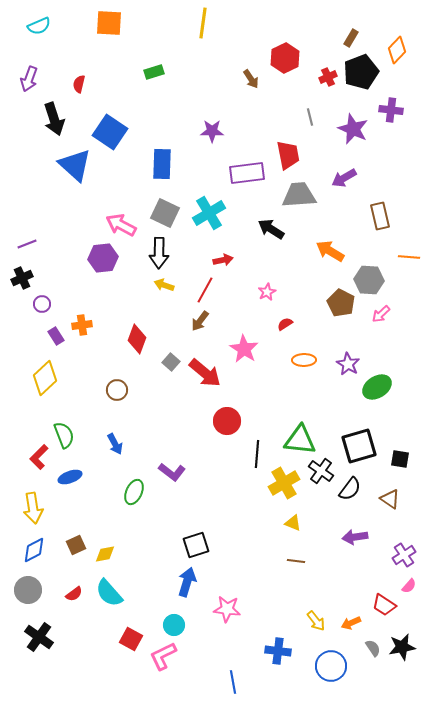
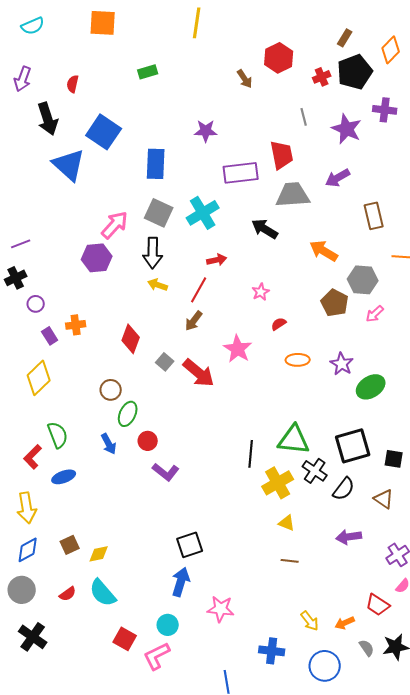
pink arrow: (121, 225) -> (115, 225), turned 104
red circle: (227, 421) -> (148, 441), moved, size x0.7
green ellipse: (134, 492) -> (128, 414), moved

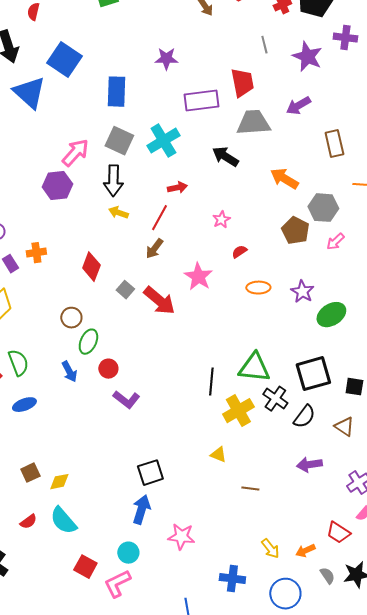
yellow triangle: (287, 523) -> (218, 455), moved

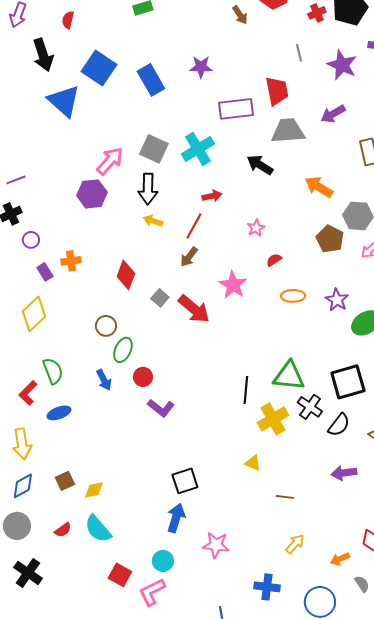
blue rectangle: (116, 92) -> (151, 80), moved, turned -32
yellow arrow: (270, 549) -> (295, 544), moved, turned -100

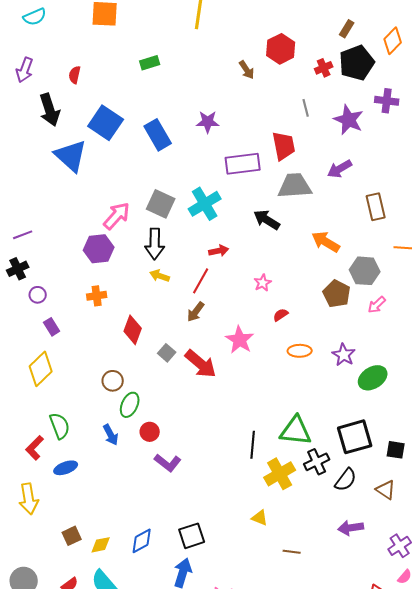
orange cross: (71, 261) -> (97, 296), moved
black cross: (310, 407) -> (317, 462), turned 30
blue diamond: (23, 486) -> (142, 541), moved

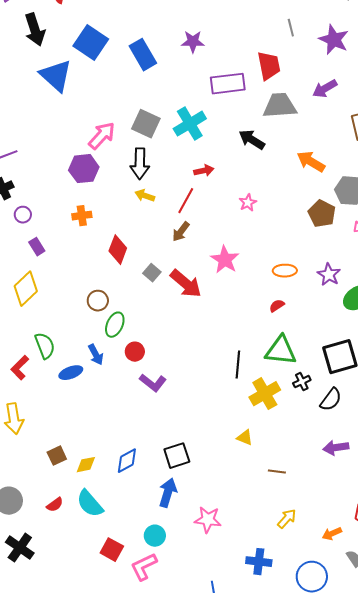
red semicircle: (281, 315) -> (277, 306), moved
black cross: (317, 462) -> (302, 382), size x0.7
blue ellipse: (66, 468) -> (71, 373), moved

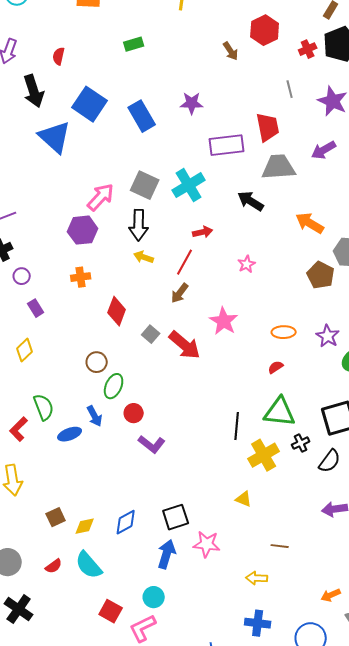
yellow diamond: (26, 289) -> (25, 350), size x0.7
brown line: (277, 472) -> (280, 546), moved
yellow arrow: (287, 519) -> (257, 578), moved, turned -130
pink star: (208, 520) -> (207, 544), moved

